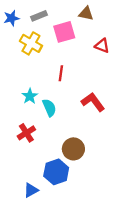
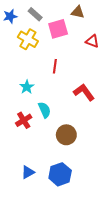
gray rectangle: (39, 16) -> (35, 14), turned 64
cyan semicircle: (49, 108) -> (44, 110), moved
blue hexagon: (56, 172) -> (60, 174), moved

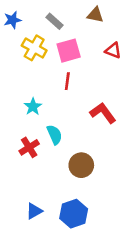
gray rectangle: (35, 14) -> (55, 21), moved
pink square: (58, 29) -> (69, 51), moved

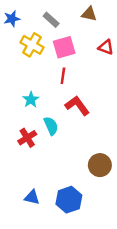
red L-shape: (103, 113) -> (77, 106), moved
brown circle: (81, 165) -> (100, 165), moved
blue triangle: (34, 211) -> (32, 197), turned 42

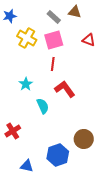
gray rectangle: (51, 20) -> (54, 17), moved
red cross: (27, 138) -> (13, 131), moved
blue hexagon: (69, 200) -> (58, 155), moved

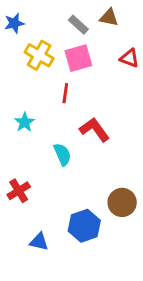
red line: (53, 64) -> (65, 93), moved
cyan star: (26, 84) -> (25, 122), moved

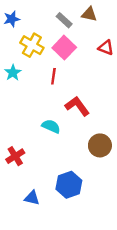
pink square: (78, 58) -> (64, 48), turned -30
cyan star: (25, 122) -> (13, 73), moved
cyan semicircle: (62, 154) -> (51, 126), turned -42
brown circle: (122, 202) -> (100, 145), moved

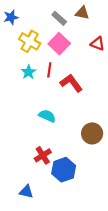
cyan star: (13, 73) -> (29, 72), moved
red L-shape: (77, 106) -> (71, 83), moved
red cross: (15, 156) -> (43, 155), moved
blue triangle: (32, 198) -> (26, 192), moved

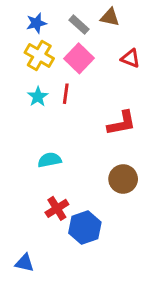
blue star: (11, 17) -> (36, 23), moved
red L-shape: (71, 83) -> (122, 123), moved, turned 115
cyan semicircle: (47, 116) -> (50, 160), moved, turned -35
blue triangle: (26, 192) -> (25, 263), moved

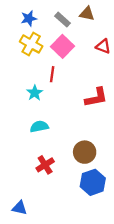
cyan star: (38, 97) -> (35, 93), moved
brown circle: (123, 179) -> (85, 152), moved
blue hexagon: (85, 228) -> (93, 182), moved

